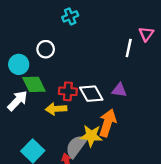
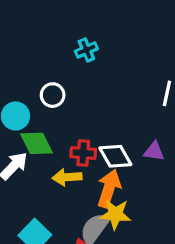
orange arrow: (108, 123) -> (109, 188), moved

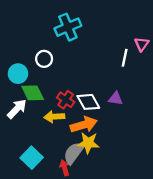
cyan cross: (86, 50) -> (68, 27), size x1.6
red cross: (83, 153) -> (66, 100), turned 30
orange arrow: (109, 188) -> (84, 125), turned 55

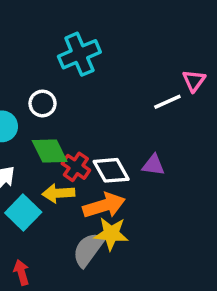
white line: (125, 58) -> (167, 102), turned 54
green diamond: (33, 93) -> (50, 151), moved
cyan square: (32, 158) -> (23, 213), moved
red arrow: (64, 168) -> (21, 272), moved

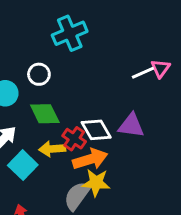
pink triangle: (194, 81) -> (160, 68), moved
purple triangle: (153, 165) -> (131, 125), size x1.4
red cross: (76, 167) -> (74, 139), moved

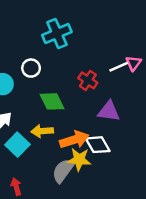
green diamond: (45, 114) -> (52, 101), moved
white diamond: (96, 130) -> (98, 145), moved
red cross: (74, 139) -> (88, 80), moved

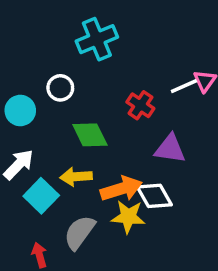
gray semicircle: (63, 171) -> (79, 232), moved

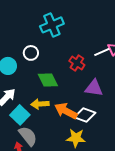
orange arrow: (121, 189) -> (66, 111), turned -135
white diamond: (154, 196) -> (85, 115), turned -40
yellow star: (128, 217) -> (76, 138), moved
gray semicircle: (79, 232) -> (28, 136), moved, turned 105

